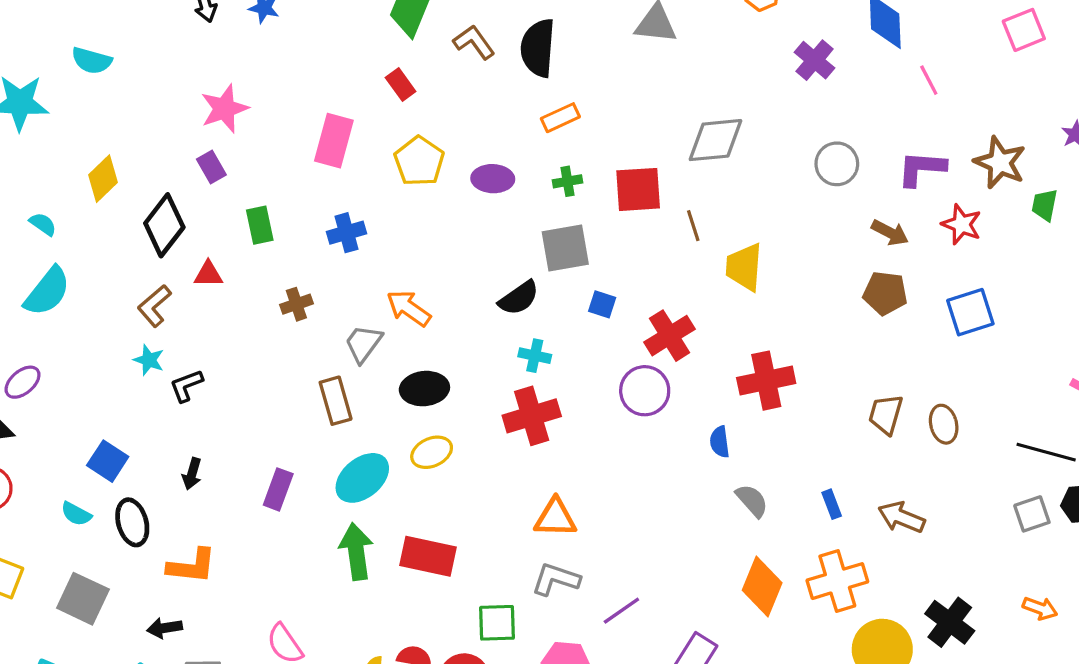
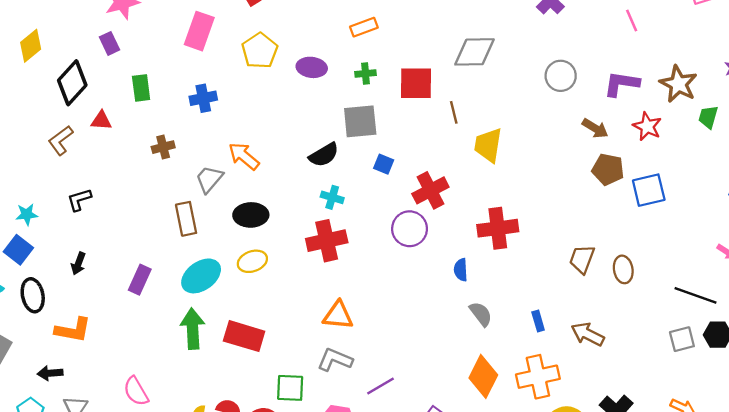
brown pentagon: (885, 293) -> (608, 169), moved
cyan star: (149, 360) -> (27, 214), moved, turned -30

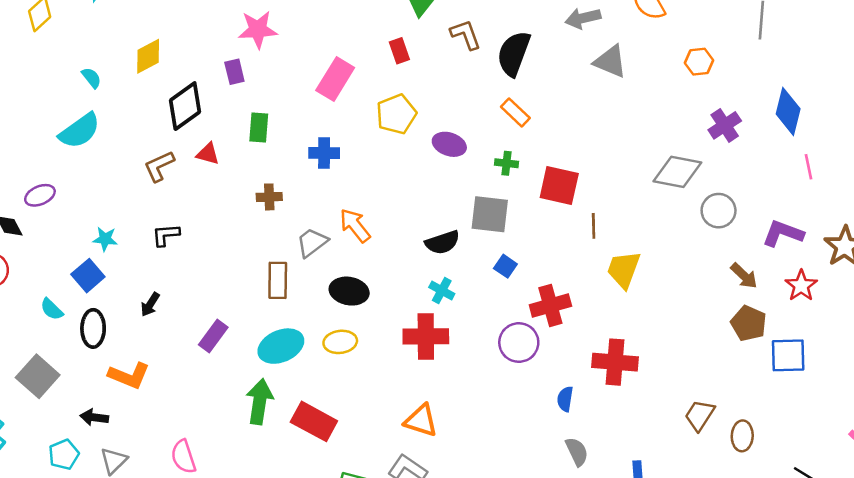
orange rectangle: (364, 27) -> (515, 112), turned 52
gray diamond: (474, 52) -> (677, 172), moved

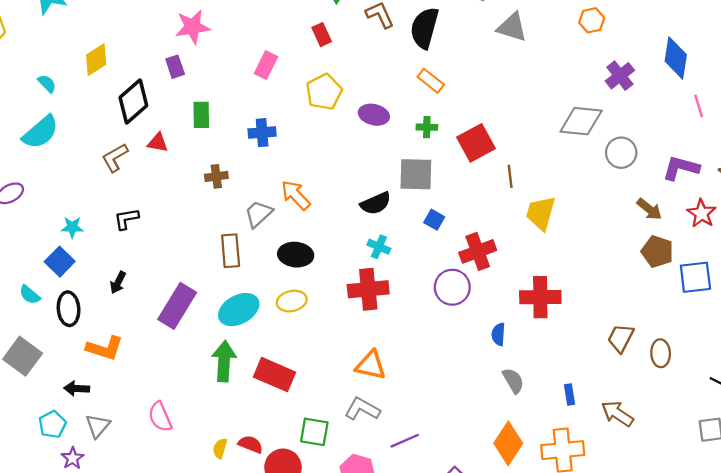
pink rectangle: (335, 79) -> (266, 65), size x0.7
red square: (559, 186) -> (476, 143), turned -36
purple rectangle: (213, 336) -> (177, 306), size x1.5

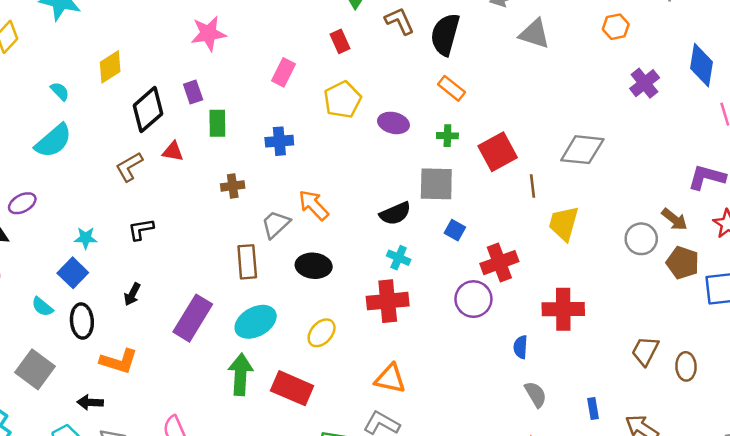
purple rectangle: (175, 67) -> (193, 92), moved
gray diamond: (581, 121) -> (582, 150), moved
gray circle: (621, 153) -> (641, 239), moved
yellow ellipse: (292, 301) -> (322, 333), moved, turned -36

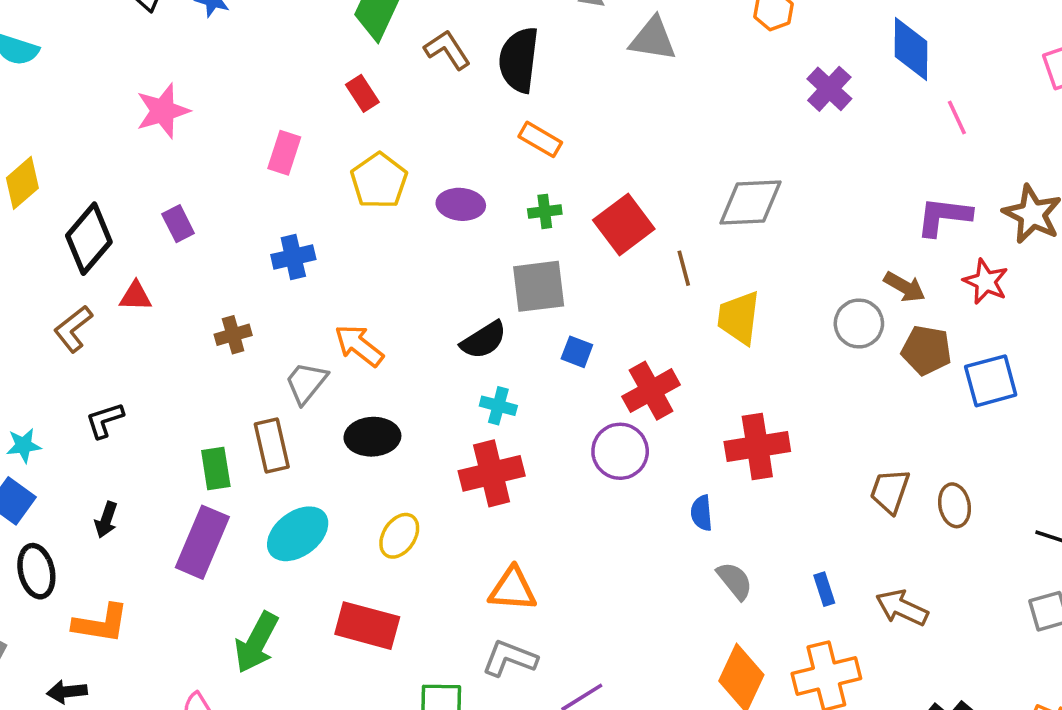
purple rectangle: (193, 92) -> (178, 224), moved
green rectangle: (217, 123) -> (216, 469), moved
green arrow: (241, 374) -> (256, 642), moved, turned -147

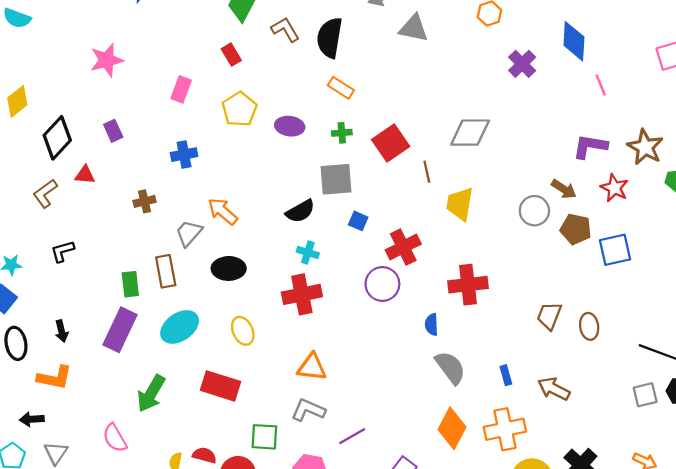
black arrow: (106, 520) -> (62, 331), moved, turned -35
yellow ellipse: (399, 536) -> (243, 331), turned -60
gray semicircle: (735, 581) -> (450, 368), size x1.4

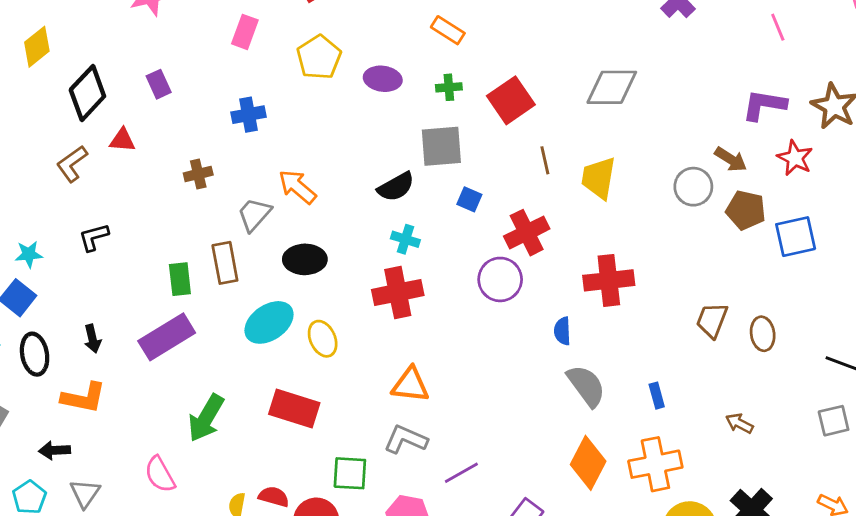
brown line: (427, 172) -> (545, 160), moved
cyan ellipse: (180, 327) -> (269, 322), moved
purple rectangle: (120, 330) -> (167, 337), turned 33
brown arrow: (554, 389) -> (739, 423), moved, size x0.7

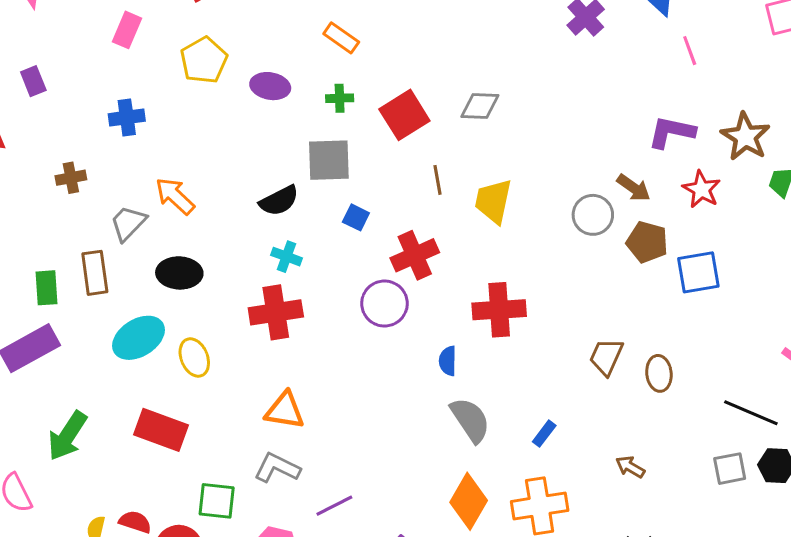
gray diamond: (612, 87) -> (480, 106), moved, size x0.7
blue rectangle: (657, 396) -> (544, 434), turned 50

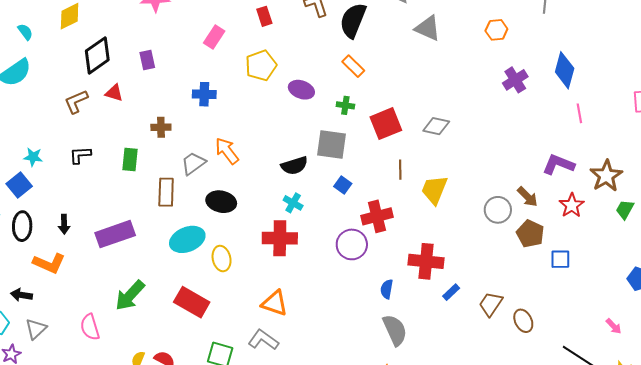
blue square: (698, 272) -> (560, 259), size x0.7
green rectangle: (47, 288) -> (130, 160), moved
brown ellipse: (659, 373) -> (523, 321), turned -30
blue rectangle: (544, 434) -> (451, 292), moved

